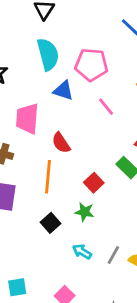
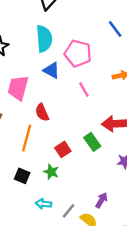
black square: (51, 223) -> (22, 176), turned -35
cyan arrow: (82, 252) -> (44, 204), turned -35

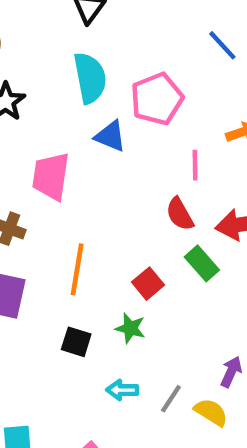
pink pentagon: (78, 53) -> (157, 99), turned -30
pink line: (84, 90) -> (195, 165), moved, turned 35
red semicircle: (42, 112) -> (180, 214), moved

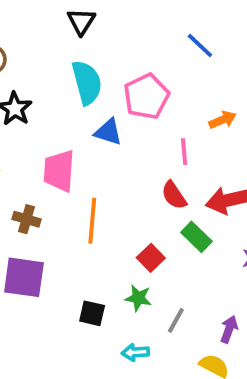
orange line: (77, 269) -> (92, 221), moved
gray line: (171, 399) -> (176, 320), moved

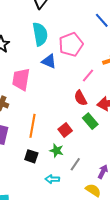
pink line: (184, 152) -> (88, 76), turned 40
orange line: (92, 221) -> (32, 126), moved

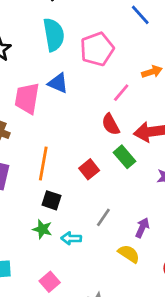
blue triangle: (49, 61) -> (58, 83), moved
green star: (57, 151) -> (42, 229), moved
black square: (31, 156) -> (52, 200), moved

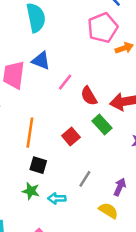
pink pentagon: (97, 49) -> (103, 28), moved
pink line: (121, 93) -> (65, 82), moved

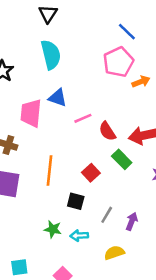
pink line: (65, 82) -> (83, 118), turned 30
black square: (38, 165) -> (76, 201), moved
purple arrow: (120, 187) -> (132, 221), moved
yellow semicircle: (108, 211) -> (114, 253), moved, turned -48

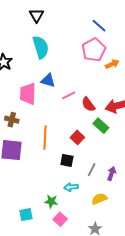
green star: (53, 229) -> (51, 201), moved

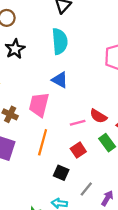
pink trapezoid: (28, 94) -> (39, 105), moved
pink line: (69, 95) -> (78, 123), moved
red semicircle: (88, 104) -> (98, 116), turned -35

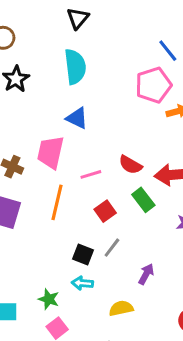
pink line: (78, 123) -> (91, 174), moved
black square: (61, 173) -> (83, 254), moved
gray line: (86, 189) -> (112, 248), moved

